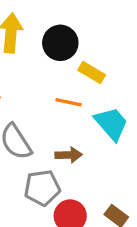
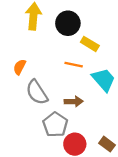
gray pentagon: (42, 188) -> (55, 125), turned -30

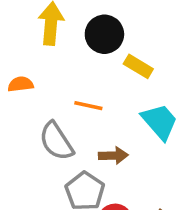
orange line: (74, 65) -> (88, 106), moved
orange semicircle: (20, 67) -> (21, 84), moved, turned 56

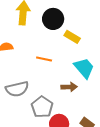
gray semicircle: (56, 141) -> (17, 89), moved, turned -70
brown arrow: (113, 156) -> (69, 87), moved

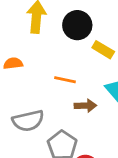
brown arrow: (69, 87) -> (85, 106), moved

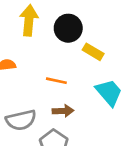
brown arrow: (85, 106) -> (63, 111), moved

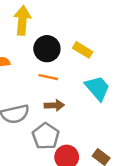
black circle: (68, 28) -> (47, 49), moved

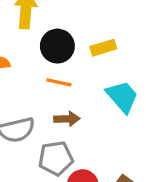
yellow rectangle: (83, 50) -> (103, 48), turned -48
gray pentagon: (46, 136) -> (56, 158), turned 30

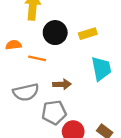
orange line: (59, 82) -> (37, 58), moved
cyan trapezoid: (122, 97) -> (101, 69), turned 30

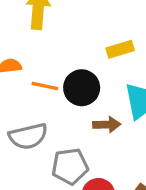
black circle: (55, 33) -> (82, 88), moved
brown arrow: (62, 84) -> (107, 125), moved

